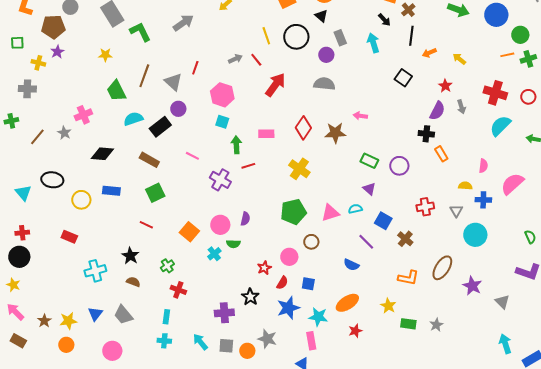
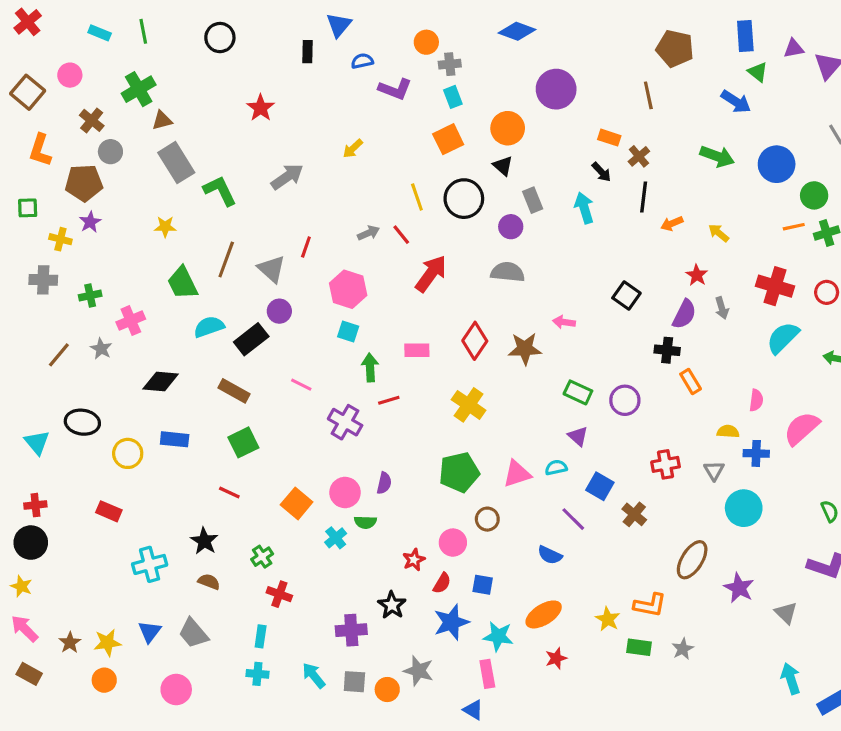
black square: (403, 78) -> (626, 296), moved
green cross: (11, 121) -> (90, 296), moved
orange L-shape: (408, 278) -> (650, 605), moved

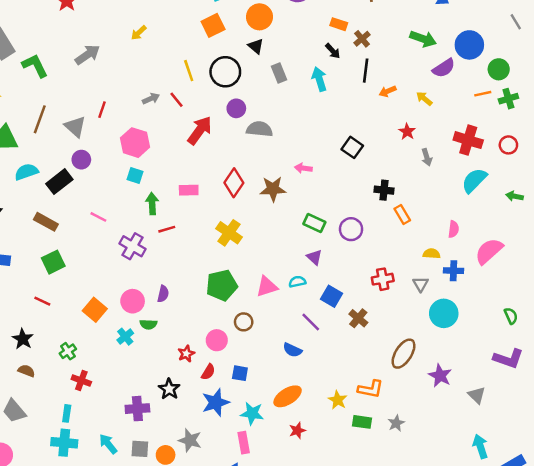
purple circle: (511, 227) -> (236, 108), moved
purple semicircle: (684, 314) -> (444, 68), moved, turned 30
cyan cross: (257, 674) -> (64, 443), size x1.5

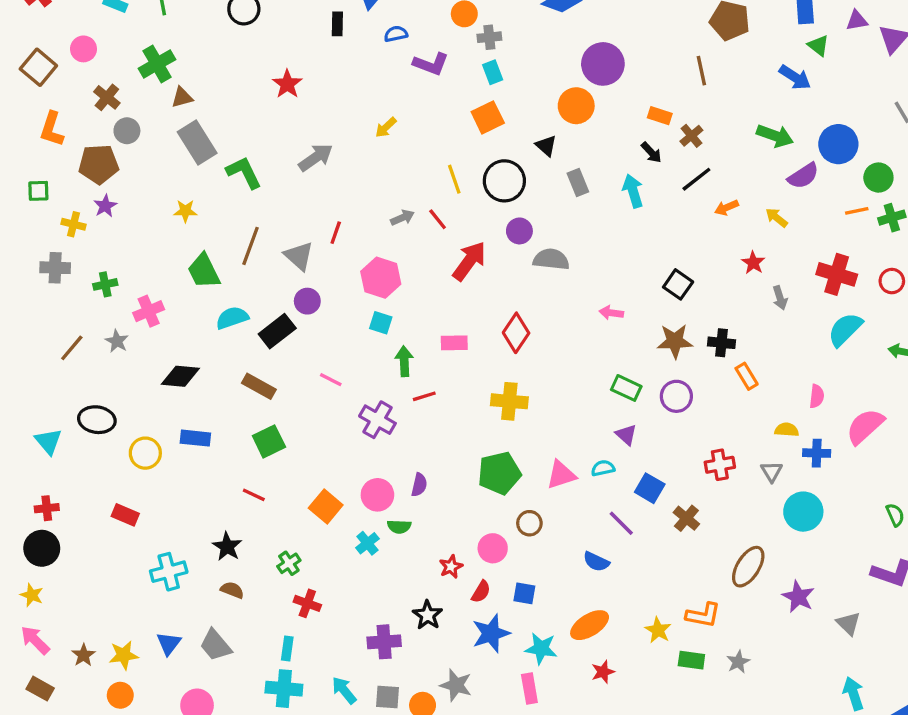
orange circle: (259, 17) -> (576, 106), moved
black line: (366, 71) -> (696, 179), turned 45
brown star: (273, 189) -> (675, 341), moved
yellow cross: (229, 233) -> (509, 401), turned -30

